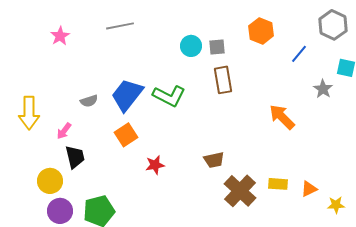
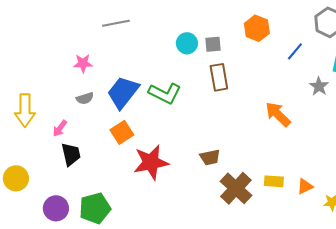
pink star: (60, 36) -> (83, 63), moved, turned 30
red star: (155, 165) -> (151, 162), size x1.8
yellow circle: (50, 181) -> (16, 178), moved

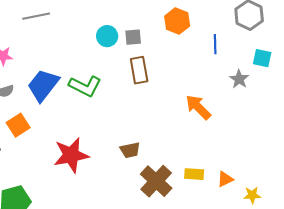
blue line: (295, 51) -> (215, 44), turned -42
orange square: (122, 132) -> (18, 125), moved

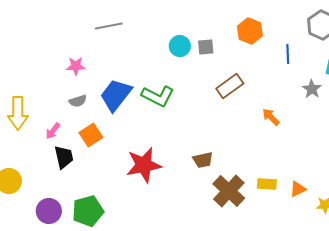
brown rectangle: (139, 70) -> (230, 86), moved, turned 64
orange arrow: (198, 107) -> (271, 117), size x0.7

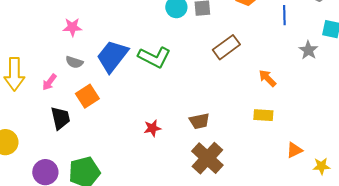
gray semicircle: (78, 101) -> (74, 62), turned 36
pink arrow: (53, 131) -> (49, 82), moved
red star: (144, 165) -> (152, 128), moved, size x0.5
yellow rectangle: (267, 184) -> (263, 115), moved
brown cross: (229, 191) -> (207, 158), moved

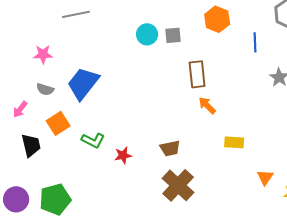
brown rectangle: (226, 47) -> (197, 74), turned -60
green L-shape: (154, 57) -> (93, 140), moved, size x0.7
orange arrow: (267, 78) -> (207, 105), moved
orange triangle: (294, 150) -> (265, 177), turned -30

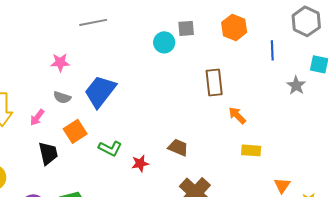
gray square: (173, 35) -> (186, 28), moved
orange arrow: (207, 105) -> (237, 115), moved
brown trapezoid: (170, 148) -> (178, 147), moved, turned -145

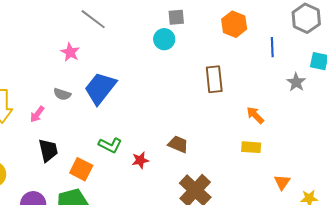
gray line: (93, 22) -> (93, 19), turned 48
gray square: (186, 28) -> (176, 17), moved
pink star: (60, 62) -> (70, 52), moved, turned 30
orange arrow: (237, 115) -> (255, 115), moved
orange square: (75, 131) -> (81, 169), moved, turned -30

